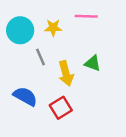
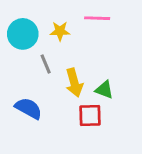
green triangle: (93, 63) -> (104, 90), moved
red square: (61, 108) -> (90, 116), moved, turned 30

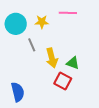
blue semicircle: (28, 108) -> (18, 92), moved, turned 48
red square: (90, 116) -> (63, 81), turned 30

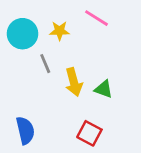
pink line: (68, 13) -> (97, 18), turned 30
red square: (63, 81) -> (89, 133), moved

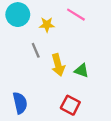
cyan circle: (22, 34) -> (18, 15), moved

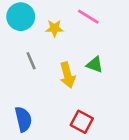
gray line: (36, 50) -> (31, 61), moved
green triangle: (82, 70) -> (95, 65), moved

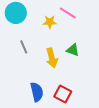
yellow star: (54, 28) -> (50, 22), moved
blue semicircle: (23, 119) -> (37, 92), moved

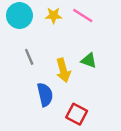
yellow star: (50, 22) -> (54, 16), moved
blue semicircle: (37, 92) -> (45, 95), moved

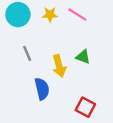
red square: (77, 114) -> (85, 107), moved

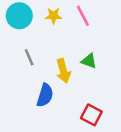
pink line: (77, 15) -> (83, 16), turned 30
blue semicircle: (42, 89) -> (45, 95), turned 30

